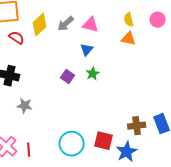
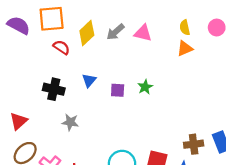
orange triangle: (129, 39) -> (185, 48), turned -35
blue triangle: (87, 50) -> (89, 80), moved
purple square: (68, 77) -> (118, 90), turned -32

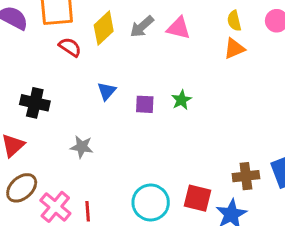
black cross: (54, 89) -> (35, 103), moved

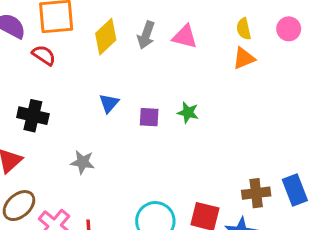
gray arrow: (142, 27) -> (146, 35), turned -30
red semicircle: (70, 47) -> (44, 55), moved
green star: (181, 100) -> (188, 113), turned -30

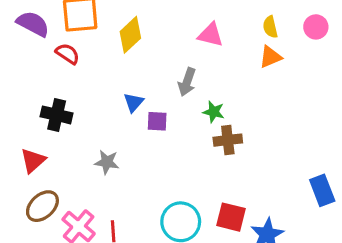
gray arrow: (146, 35) -> (187, 82), moved
purple square: (149, 117) -> (157, 121), moved
brown cross: (256, 193) -> (228, 140), moved

